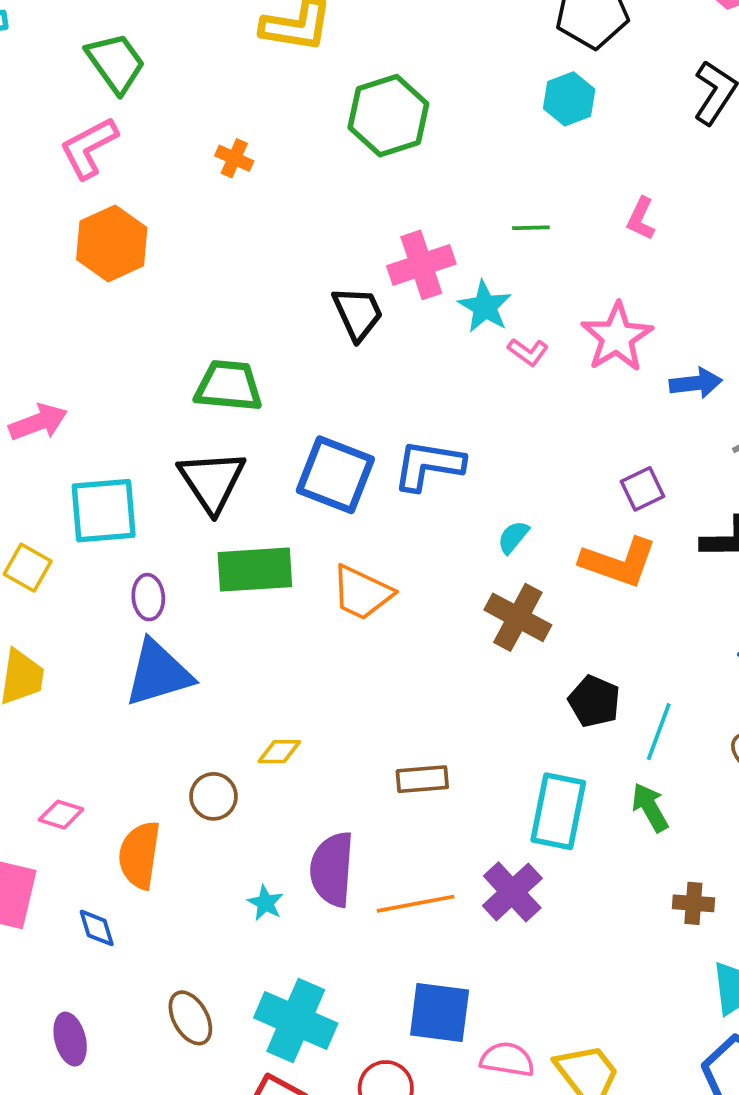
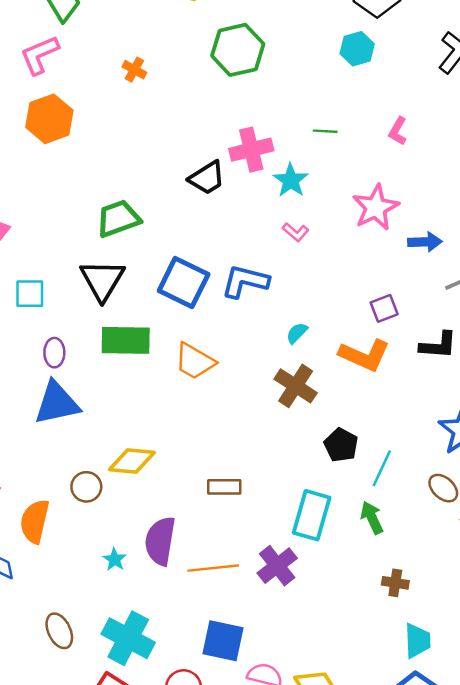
black trapezoid: (358, 313) -> (207, 178), turned 78
pink L-shape: (528, 352) -> (296, 232), moved
green trapezoid: (229, 386) -> (118, 219), turned -30
cyan square: (104, 511) -> (30, 294), size x0.7
yellow diamond: (279, 752) -> (132, 461), size x1.6

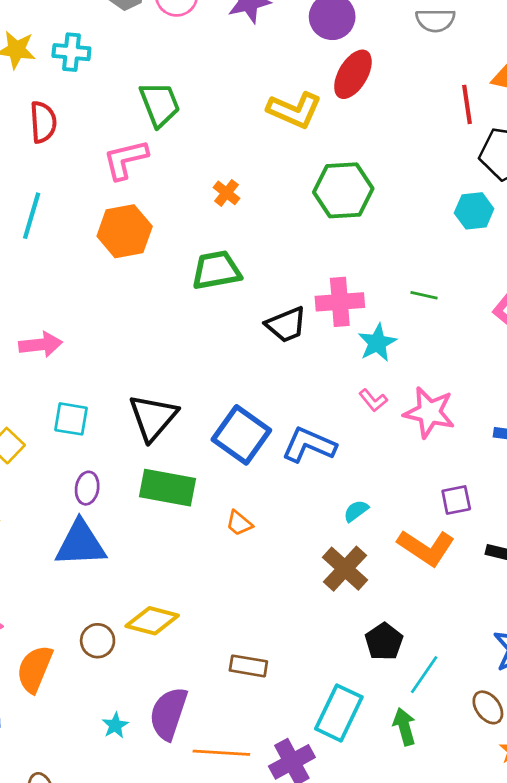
pink star: (376, 207) -> (429, 412), moved, turned 30
green trapezoid: (118, 219) -> (216, 270), moved
orange trapezoid: (195, 361) -> (239, 523), size x0.6

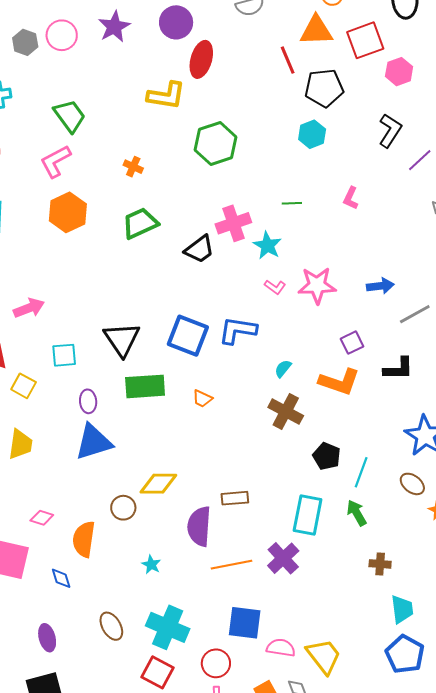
purple semicircle: (168, 713) -> (199, 526), moved

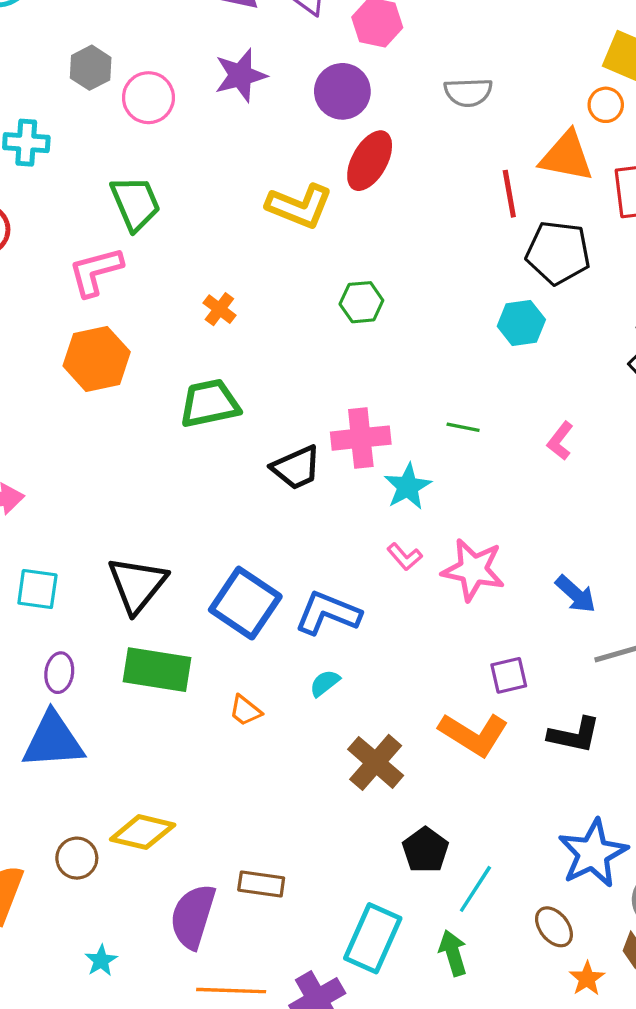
pink circle: (62, 35) -> (148, 98), moved
green hexagon: (216, 144) -> (361, 302), size x0.6
blue arrow: (380, 286) -> (576, 594), turned 36
cyan semicircle: (283, 369) -> (325, 683), moved

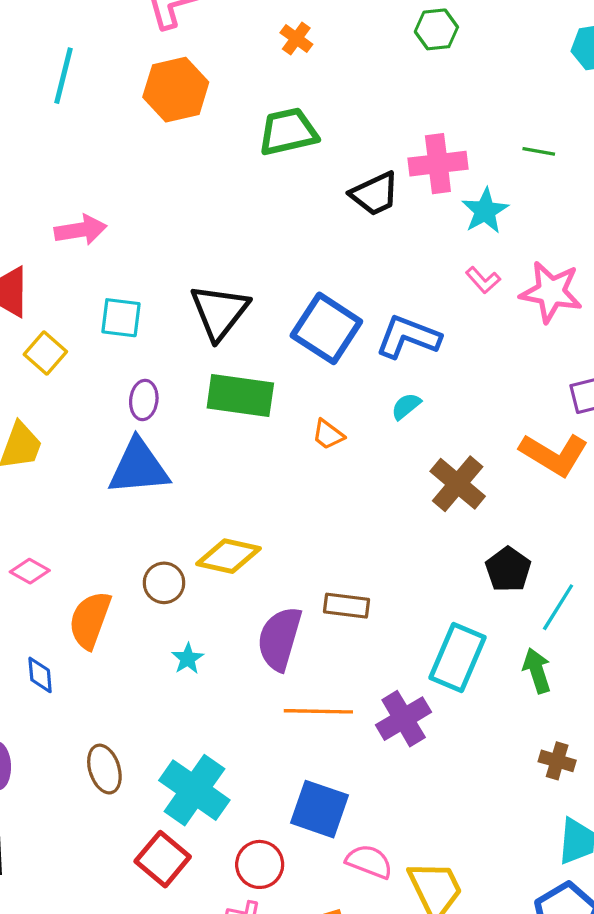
cyan star: (101, 961) -> (188, 659), moved

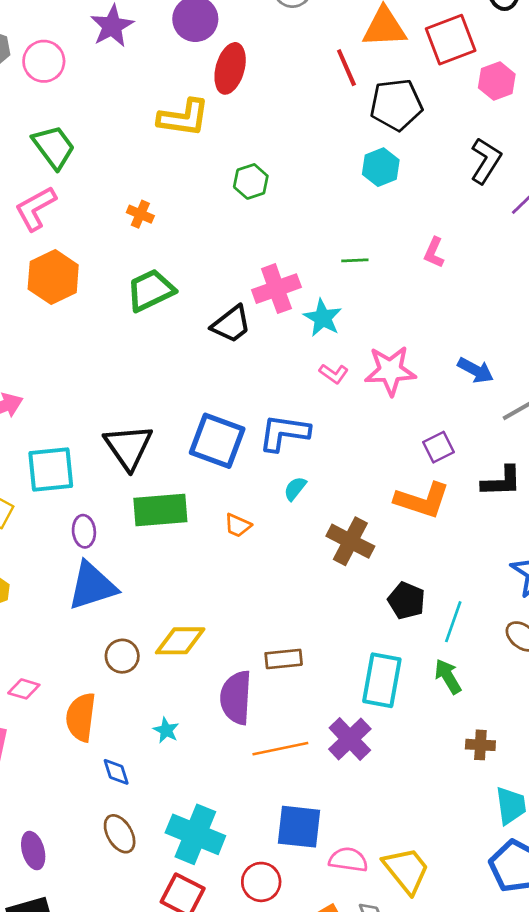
cyan square: (121, 318) -> (51, 470), size x1.4
brown circle: (164, 583) -> (122, 656), moved
blue diamond: (40, 675) -> (116, 772), moved

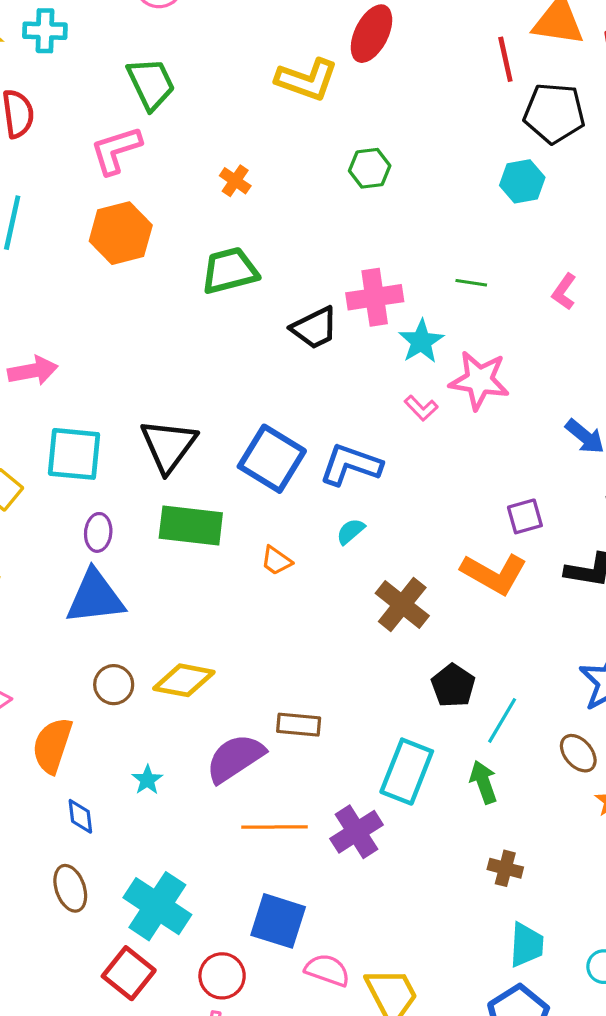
pink star: (390, 371) -> (479, 380), moved
purple semicircle: (236, 698) -> (235, 758), turned 42

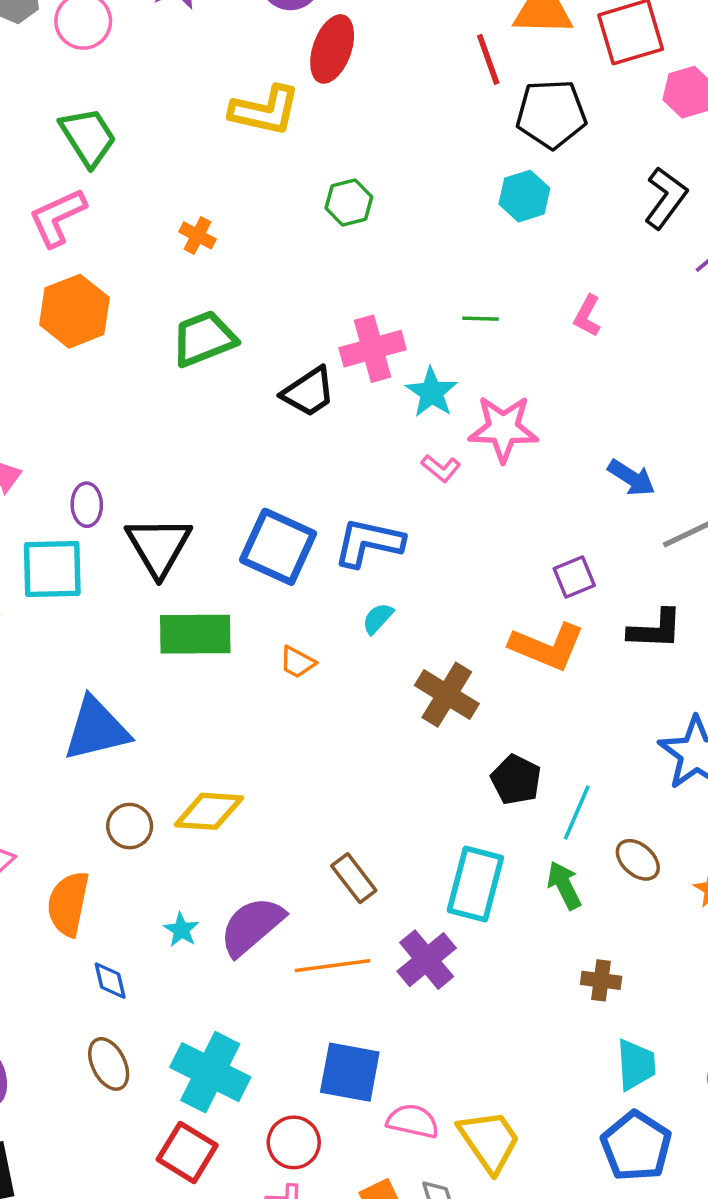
purple ellipse: (98, 532) -> (87, 505), moved
brown rectangle: (299, 725) -> (354, 878), moved, turned 54
brown ellipse: (578, 753) -> (638, 860), moved
purple semicircle: (235, 758) -> (252, 926), moved

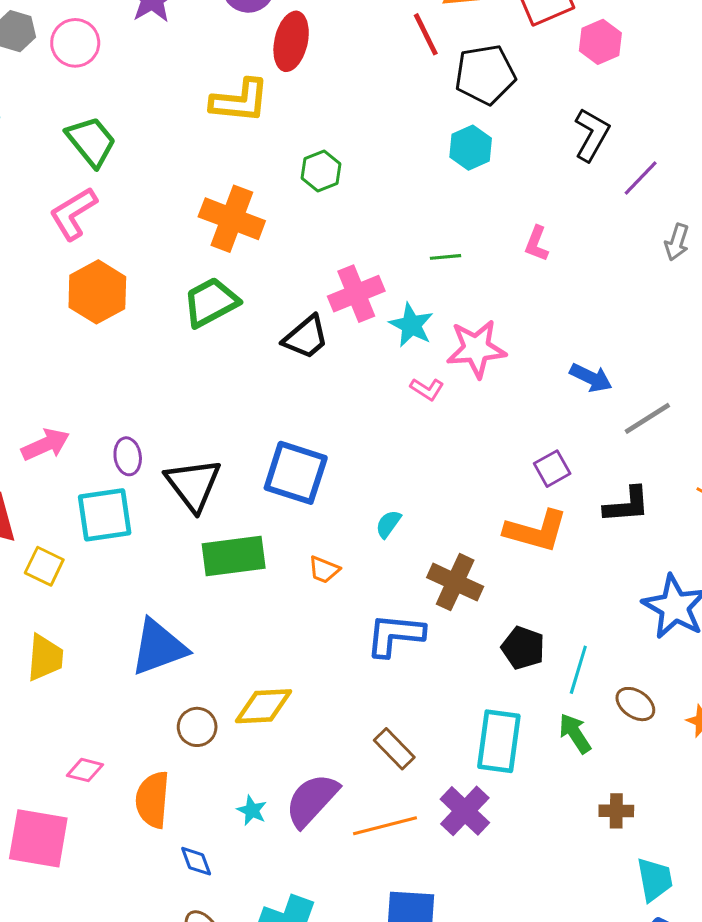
orange cross: (197, 235) -> (232, 219), moved, size x2.0
blue L-shape: (369, 543) -> (395, 635), moved

